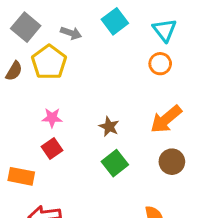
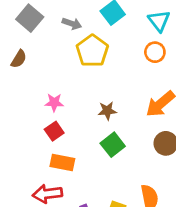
yellow pentagon: (49, 62) -> (92, 51), moved
brown star: (109, 127) -> (107, 111), turned -30
orange rectangle: (21, 176) -> (62, 162), moved

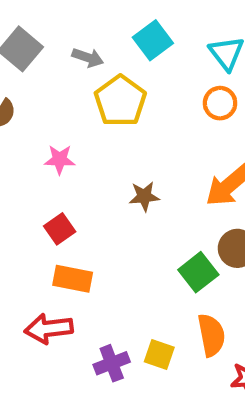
pink star: (54, 103) -> (60, 159), moved
green square: (113, 145) -> (198, 272), moved

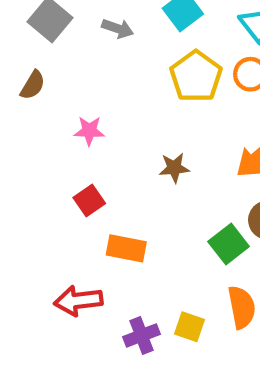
yellow pentagon: (120, 101) -> (196, 76), moved
orange rectangle: (73, 279) -> (126, 248), moved

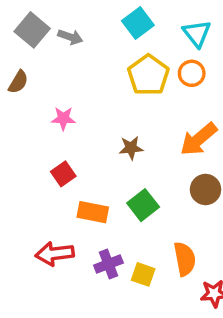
gray arrow: (118, 28) -> (70, 37), moved
green square: (229, 244) -> (143, 205), moved
purple cross: (142, 335) -> (108, 264), moved

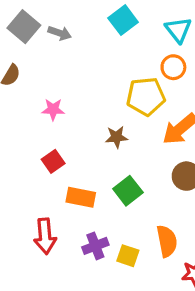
yellow pentagon: (148, 75) -> (146, 96), moved, turned 30
red arrow: (55, 254) -> (45, 236), turned -88

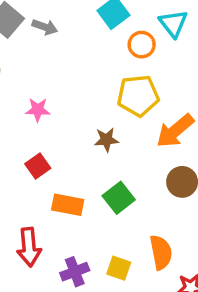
orange circle: (173, 67) -> (142, 45), moved
purple cross: (95, 246) -> (75, 272), moved

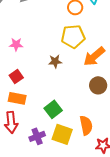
green square: (119, 198) -> (53, 109), moved
orange rectangle: (68, 205) -> (17, 98), moved
yellow square: (119, 268) -> (62, 134), size x1.5

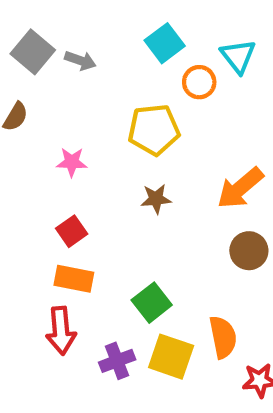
yellow pentagon: (73, 36) -> (154, 130), moved

